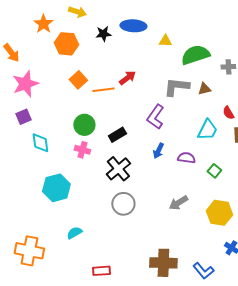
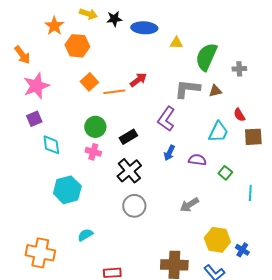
black star: (103, 34) -> (114, 19), moved
green semicircle: (195, 55) -> (206, 57), turned -48
yellow hexagon: (219, 213) -> (217, 240), moved

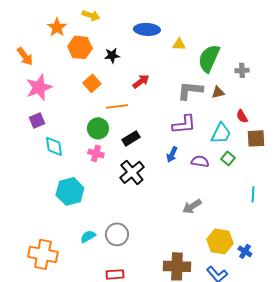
black star: (114, 19) -> (112, 55), moved
orange line: (114, 92) -> (117, 106), moved
purple L-shape: (166, 119) -> (184, 124), moved, turned -130
green square: (225, 173) -> (228, 158), moved
gray circle: (134, 206) -> (117, 234), moved

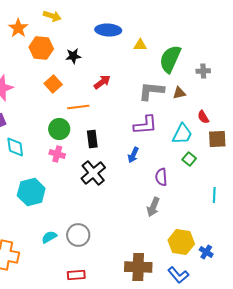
black rectangle: (131, 138) -> (92, 139), turned -66
purple semicircle: (200, 161) -> (161, 177), moved, turned -102
gray arrow: (192, 206) -> (153, 207), turned -36

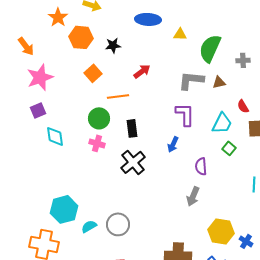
purple L-shape: (145, 125) -> (185, 114), turned -85
cyan hexagon: (31, 192) -> (64, 209), moved

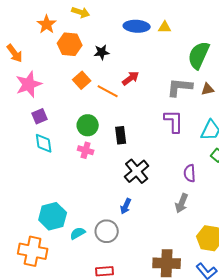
yellow triangle: (180, 34) -> (165, 27), moved
orange line: (118, 96) -> (108, 91), moved, turned 35
purple square: (38, 110) -> (40, 116), moved
blue arrow: (173, 144) -> (126, 206), moved
black cross: (133, 162) -> (137, 171), moved

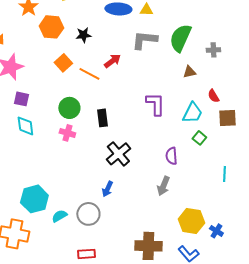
gray L-shape: (180, 87) -> (144, 40), moved
purple square: (40, 116) -> (21, 99), turned 35

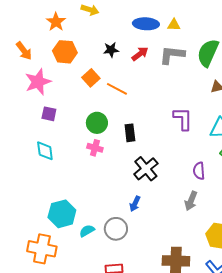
orange hexagon: (51, 27) -> (65, 52), moved
red arrow: (112, 61) -> (140, 54), moved
cyan diamond: (25, 126) -> (45, 151), moved

